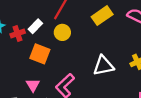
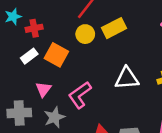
yellow rectangle: (102, 16) -> (114, 28), moved
white rectangle: (35, 26) -> (29, 56), moved

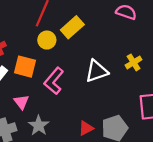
pink L-shape: (80, 95) -> (54, 81), moved

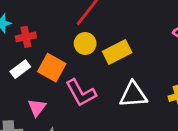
yellow rectangle: (72, 27) -> (117, 52), moved
pink L-shape: (54, 81) -> (81, 93), turned -84

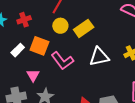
red cross: (26, 37) -> (24, 20), moved

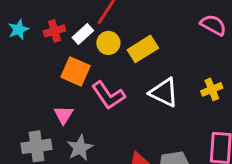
white rectangle: (18, 50) -> (83, 34), moved
white triangle: (99, 57) -> (164, 92), turned 35

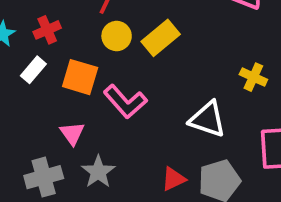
white rectangle: (83, 34) -> (33, 70), moved
yellow cross: (212, 89) -> (253, 77), turned -36
white triangle: (164, 92) -> (208, 119), moved

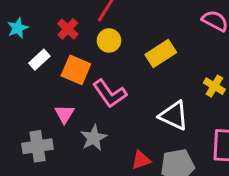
red cross: (47, 30) -> (68, 29), moved, turned -30
yellow rectangle: (161, 38) -> (161, 53), moved
gray star: (98, 172) -> (94, 138), moved

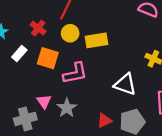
yellow rectangle: (161, 53) -> (97, 40), moved, turned 30
pink L-shape: (110, 94) -> (75, 73), turned -60
pink triangle: (64, 114) -> (44, 102), moved

